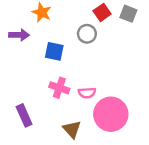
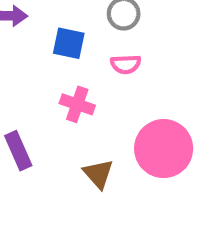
pink semicircle: (87, 93) -> (126, 64), moved

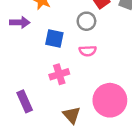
pink cross: (77, 104) -> (59, 74), turned -36

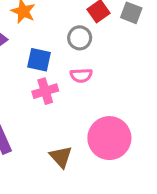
pink cross: (59, 74) -> (45, 91), moved

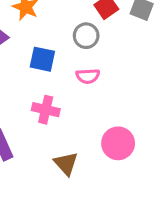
pink cross: (45, 91) -> (46, 110), moved, turned 30
pink circle: (109, 138) -> (118, 143), size x0.7

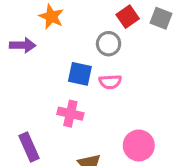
blue square: (42, 59) -> (80, 74), moved

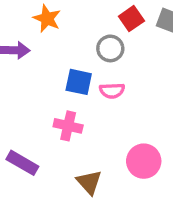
purple rectangle: (29, 147) -> (22, 163), turned -36

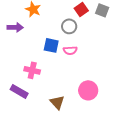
pink cross: (68, 126) -> (32, 70), moved

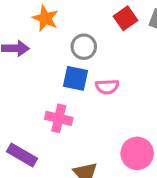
gray circle: (69, 26) -> (84, 47), moved
pink cross: (32, 70) -> (59, 118), moved

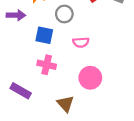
blue square: (75, 78) -> (44, 35), moved
pink circle: (137, 153) -> (90, 78), moved

